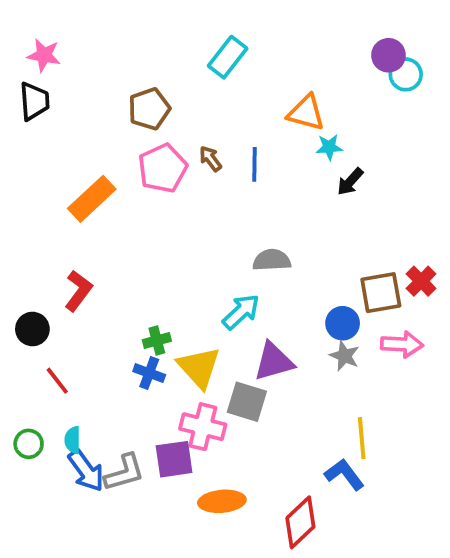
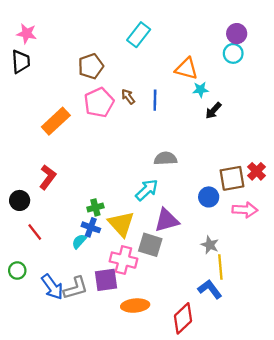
cyan circle: (406, 74) -> (233, 53), moved
gray star: (344, 356) -> (210, 245), moved
cyan semicircle: (73, 440) -> (79, 241), moved, turned 42

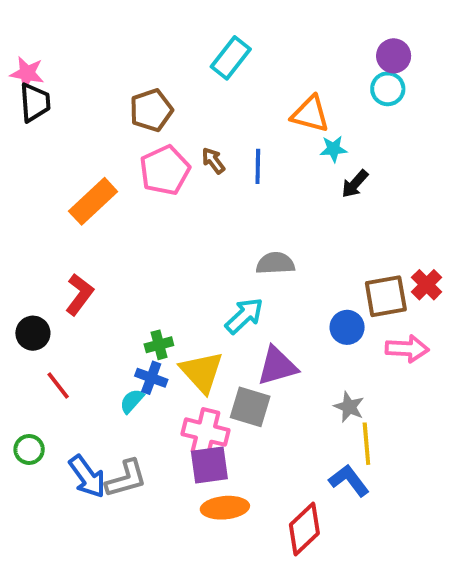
pink star: (27, 34) -> (27, 73), moved
purple square: (106, 280) -> (209, 465), moved

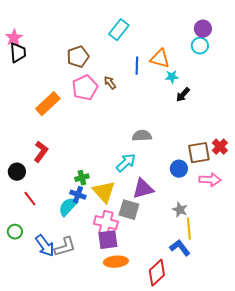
pink star: (27, 73) -> (14, 38), turned 30
blue line: (258, 166) -> (137, 66), moved
cyan semicircle: (132, 401) -> (68, 207), size x1.5

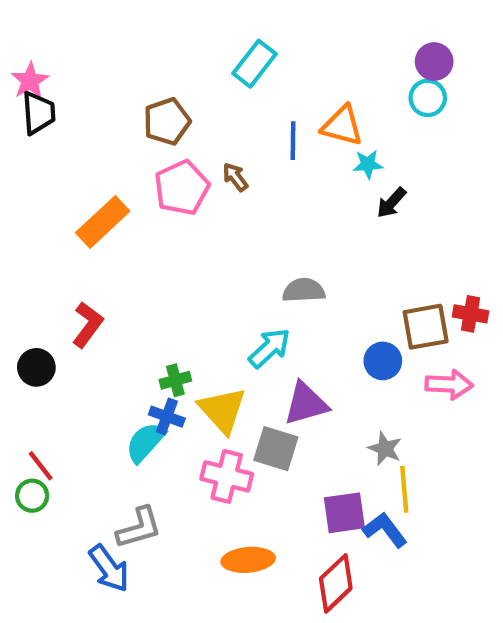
red cross: (220, 147) -> (470, 314), turned -35
red line: (30, 199) -> (41, 466), moved
purple square: (108, 240) -> (344, 513), moved
blue arrow: (45, 246) -> (109, 568), moved

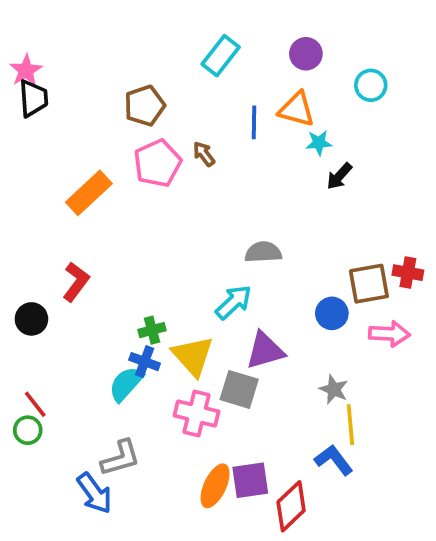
purple circle: (434, 62) -> (306, 54), moved
purple square: (344, 513) -> (250, 480), moved
orange ellipse: (248, 560) -> (215, 486), turned -60

